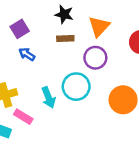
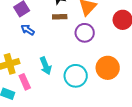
cyan circle: (76, 87) -> (76, 76), moved
pink rectangle: (23, 117) -> (25, 82), turned 35

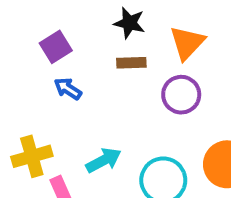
cyan arrow: (46, 66) -> (104, 160), turned -96

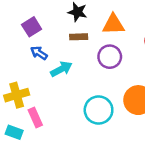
orange triangle: (187, 43) -> (113, 24), turned 45
cyan arrow: (104, 160) -> (61, 69), moved

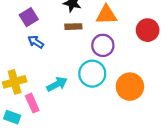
cyan arrow: (61, 69) -> (57, 84), moved
cyan circle: (99, 110) -> (92, 74), moved

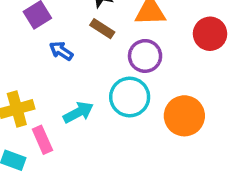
brown rectangle: (73, 27) -> (102, 29), turned 35
blue arrow: (36, 42) -> (61, 51), moved

